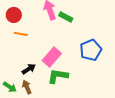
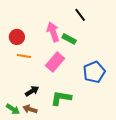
pink rectangle: (52, 57) -> (55, 62), moved
brown arrow: (27, 87) -> (30, 109), turned -48

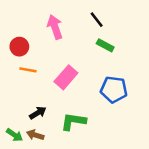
pink arrow: (53, 32) -> (55, 27), moved
green rectangle: (69, 39) -> (105, 45), moved
blue pentagon: (94, 72) -> (114, 90), turned 30

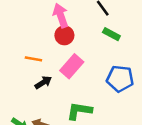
red circle: (19, 47) -> (64, 35), moved
black arrow: (38, 113) -> (43, 82), moved

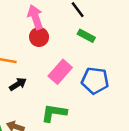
pink rectangle: (72, 66) -> (60, 72), moved

